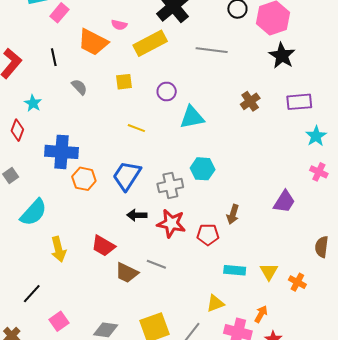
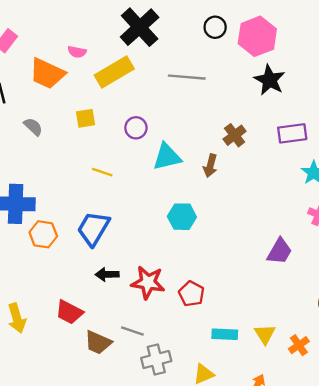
gray cross: (170, 185) -> (156, 360), moved
brown arrow: (233, 214) -> (210, 166), moved
red pentagon: (208, 235) -> (191, 294), turned 30
orange cross: (297, 282) -> (299, 345), turned 30

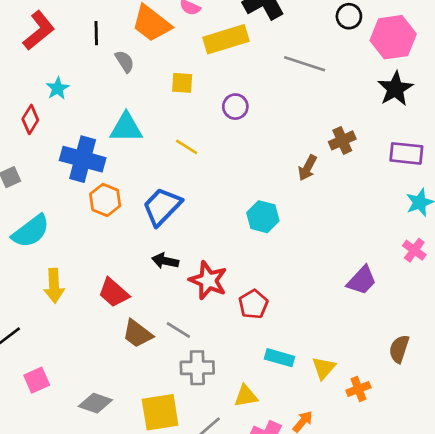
gray semicircle: (33, 127) -> (125, 61), moved
cyan triangle: (167, 157) -> (126, 128), moved

